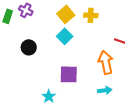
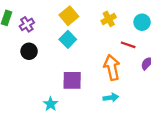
purple cross: (26, 10) -> (27, 24), moved, turned 32
yellow cross: (91, 15) -> (109, 19), moved, turned -32

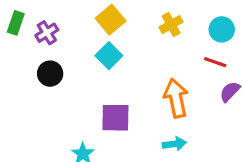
red line: (128, 45) -> (215, 62), moved

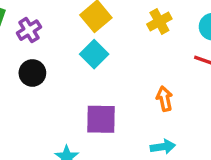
orange arrow: (176, 98) -> (165, 99), size x0.6

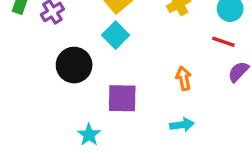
black circle: (32, 73) -> (74, 65), moved, size x1.4

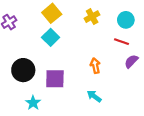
black circle: (74, 65) -> (23, 70), moved
cyan arrow: (182, 125) -> (94, 96), turned -136

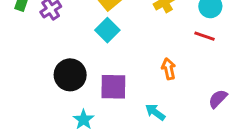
purple semicircle: (131, 61) -> (218, 99), moved
cyan arrow: (94, 96) -> (155, 112), moved

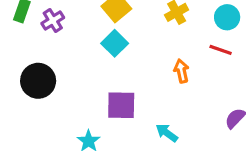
orange arrow: (169, 69) -> (181, 71), moved
black circle: (70, 75) -> (38, 81), moved

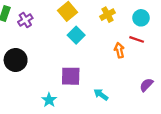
cyan square: (115, 43) -> (76, 35), moved
orange arrow: (181, 71) -> (119, 50), moved

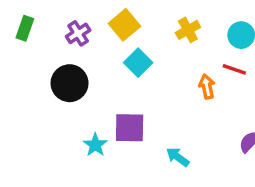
purple cross: (25, 20) -> (78, 33), moved
black circle: (16, 60) -> (70, 83), moved
cyan star: (49, 100) -> (95, 145), moved

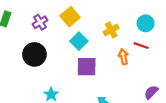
yellow cross: (188, 30) -> (111, 30), moved
purple square: (130, 128) -> (87, 67), moved

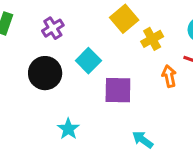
yellow square: (70, 17) -> (124, 19), moved
cyan square: (79, 41) -> (88, 61), moved

